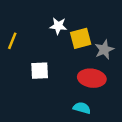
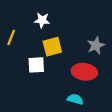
white star: (58, 26) -> (42, 20), moved
yellow square: (81, 38) -> (52, 47), moved

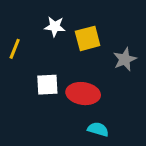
yellow square: (52, 47) -> (88, 38), moved
red ellipse: (84, 72) -> (83, 94), moved

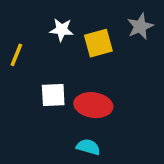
gray star: (125, 59) -> (140, 26), moved
cyan semicircle: (98, 129) -> (88, 147), moved

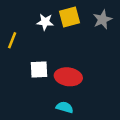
yellow square: (98, 43) -> (69, 17), moved

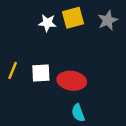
yellow line: (12, 40) -> (13, 70), moved
cyan semicircle: (65, 107) -> (78, 113), moved, turned -126

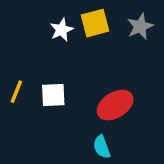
white star: (47, 23) -> (62, 30), turned -30
red ellipse: (72, 81) -> (115, 105), moved, turned -40

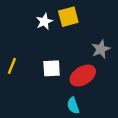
gray star: (140, 26) -> (101, 49), moved
white square: (53, 95) -> (52, 68), moved

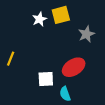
gray star: (101, 49) -> (86, 34), moved
white square: (52, 68) -> (46, 79), moved

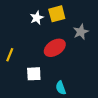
red ellipse: (74, 67) -> (55, 48), moved
white square: (46, 79) -> (34, 74), moved

